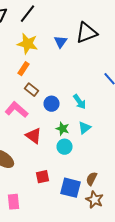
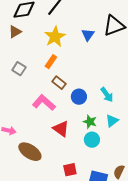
yellow star: (28, 44) -> (55, 37), turned 30

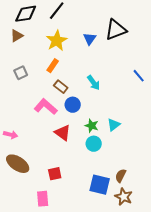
gray square: (19, 69) -> (21, 73), turned 32
cyan arrow: (107, 95) -> (94, 83), moved
blue circle: (79, 97) -> (73, 105), moved
brown ellipse: (30, 152) -> (18, 164), moved
red square: (70, 170) -> (55, 174), moved

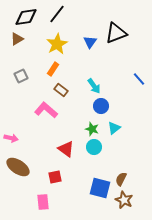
blue circle: (73, 105) -> (101, 106), moved
red triangle: (63, 133) -> (66, 149), moved

